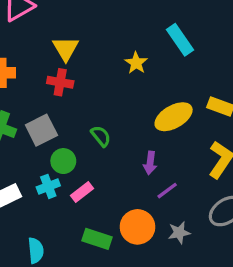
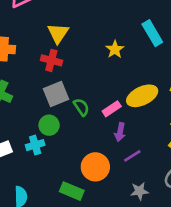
gray square: (41, 130) -> (56, 94), moved
pink rectangle: (82, 192) -> (112, 109), moved
orange circle: (137, 227) -> (95, 167), moved

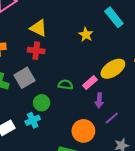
yellow triangle: (58, 33) -> (38, 28), turned -30
gray square: (56, 94) -> (24, 78), moved
green semicircle: (81, 107) -> (65, 85), turned -40

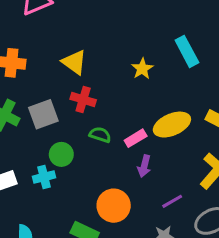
yellow triangle: (38, 28) -> (74, 62), moved
red cross: (36, 51) -> (83, 100), moved
purple line: (112, 118) -> (172, 201), moved

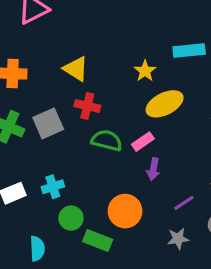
cyan rectangle: (187, 51) -> (189, 51), turned -64
yellow ellipse: (172, 125) -> (165, 104), moved
green semicircle: (100, 135) -> (107, 140), size x1.4
green circle: (61, 154) -> (71, 218), moved

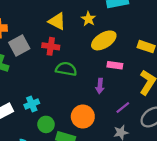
yellow triangle: (76, 69) -> (57, 21), moved
gray square: (48, 123) -> (19, 46), moved
pink rectangle: (143, 142) -> (115, 65), moved, turned 48

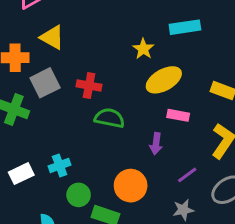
yellow triangle: (57, 21) -> (52, 37), moved

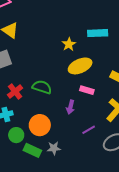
red cross: (89, 86) -> (15, 91), moved, turned 35
orange circle: (131, 186) -> (40, 125), moved
gray star: (183, 210) -> (54, 148), moved

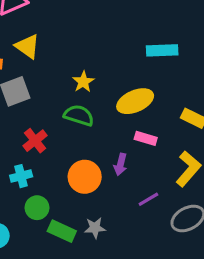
yellow star: (69, 44) -> (83, 82), moved
green semicircle: (42, 87) -> (79, 115), moved
orange circle: (40, 125) -> (85, 177), moved

